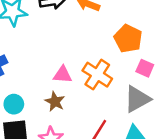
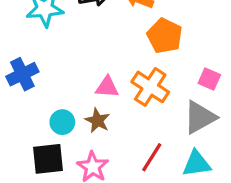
orange pentagon: (128, 39) -> (165, 36), moved
cyan circle: (14, 104) -> (62, 122), moved

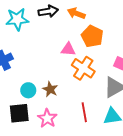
pink triangle: (107, 87) -> (68, 49), moved
red line: (152, 157) -> (84, 112), turned -42

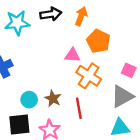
orange arrow: (76, 13) -> (81, 16), turned 90
red line: (84, 112) -> (79, 108), moved

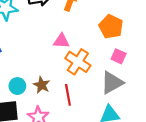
orange pentagon: (98, 41) -> (111, 27), moved

